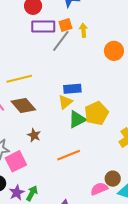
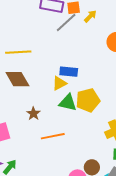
yellow arrow: (83, 30) -> (90, 16), turned 40
green triangle: (77, 119) -> (68, 103), turned 30
brown star: (34, 135) -> (33, 114), moved

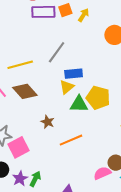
gray line: (66, 22) -> (57, 52), moved
yellow pentagon: (88, 100) -> (98, 98), turned -30

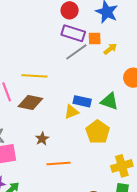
gray line: (57, 52) -> (76, 52), moved
brown diamond: (25, 91) -> (30, 103), turned -55
green triangle: (79, 104) -> (109, 101), moved

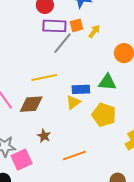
yellow line: (34, 76) -> (44, 77), moved
brown star: (42, 139) -> (44, 136), moved

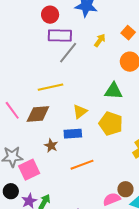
orange square: (76, 25) -> (128, 33), moved, turned -32
blue rectangle: (81, 89) -> (73, 134), moved

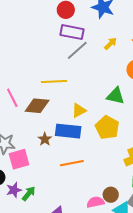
blue rectangle: (73, 134) -> (68, 131), size x1.4

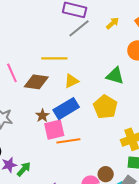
yellow triangle: (79, 110) -> (71, 81), moved
blue rectangle: (68, 131) -> (66, 109), turned -40
pink square: (19, 159) -> (54, 130), moved

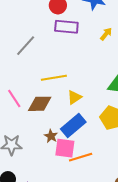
gray line: (79, 28) -> (26, 46), moved
pink square: (54, 130) -> (65, 148), turned 30

